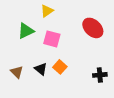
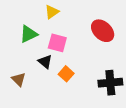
black triangle: (41, 69) -> (45, 62), moved
black cross: (100, 75) -> (110, 83), size x1.5

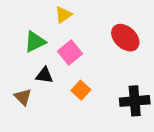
pink square: (57, 43) -> (70, 52), turned 36
black triangle: (45, 62) -> (44, 75), moved, turned -32

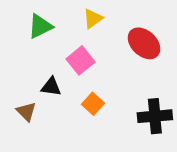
yellow triangle: (63, 15) -> (93, 19), moved
green triangle: (35, 42) -> (40, 26), moved

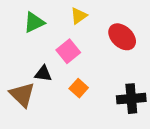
brown triangle: (26, 112) -> (22, 95), size x1.5

